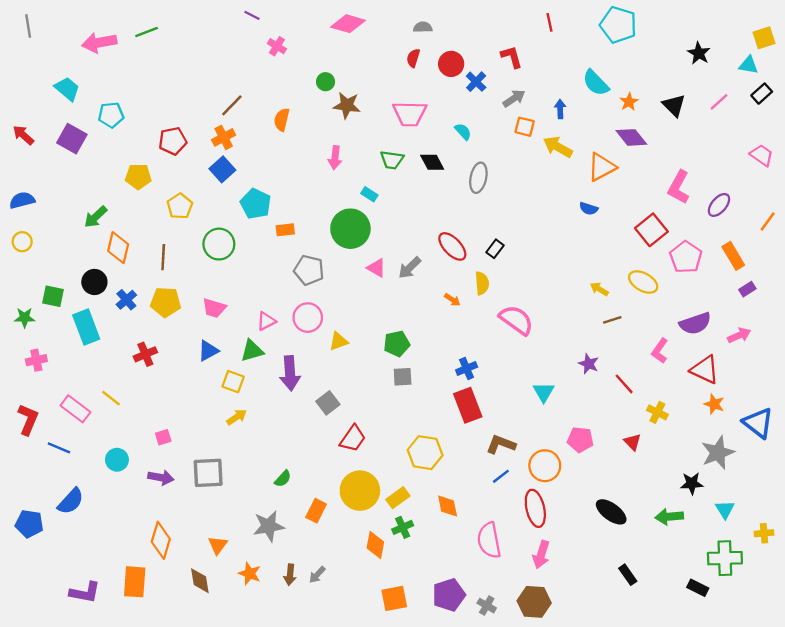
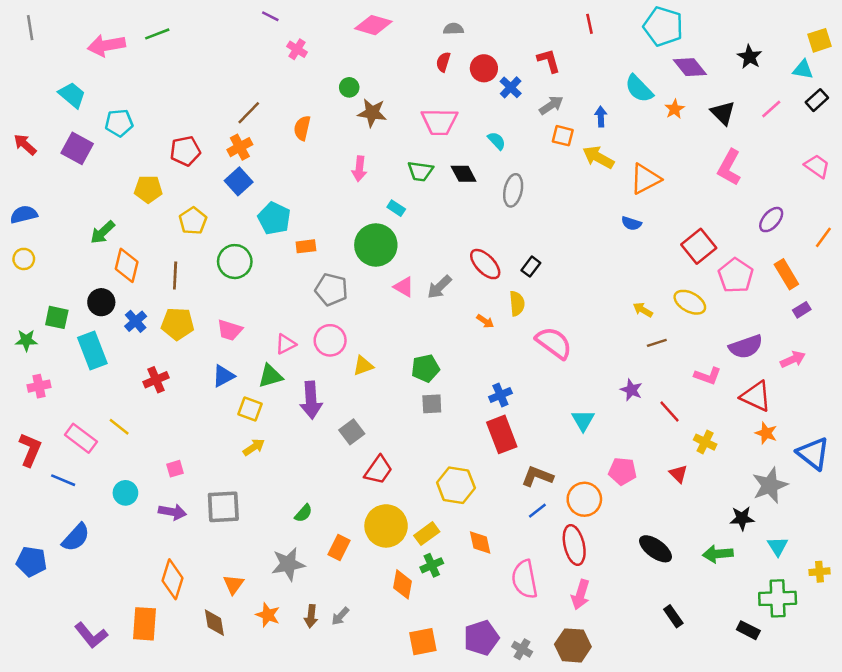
purple diamond: (631, 137) -> (690, 67), moved
pink L-shape: (679, 187) -> (729, 167), moved
pink L-shape: (660, 351) -> (708, 376), turned -105
purple L-shape: (85, 592) -> (91, 635), turned 40

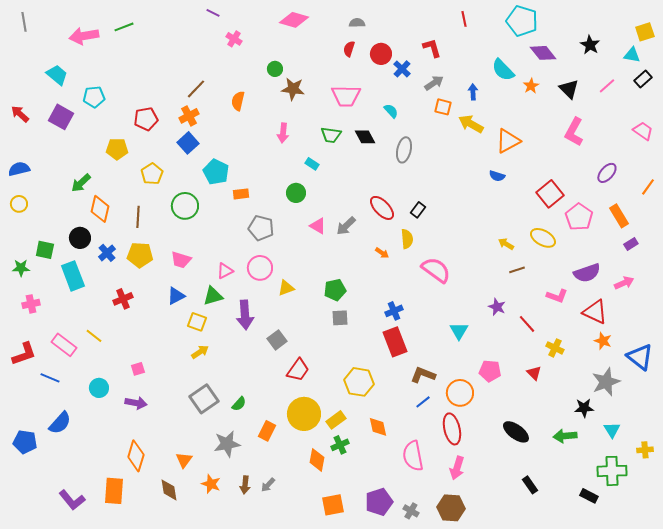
green circle: (376, 245) -> (296, 193), size x0.6
red L-shape: (30, 450) -> (24, 354), turned 48
gray square: (223, 507) -> (204, 399), moved, turned -32

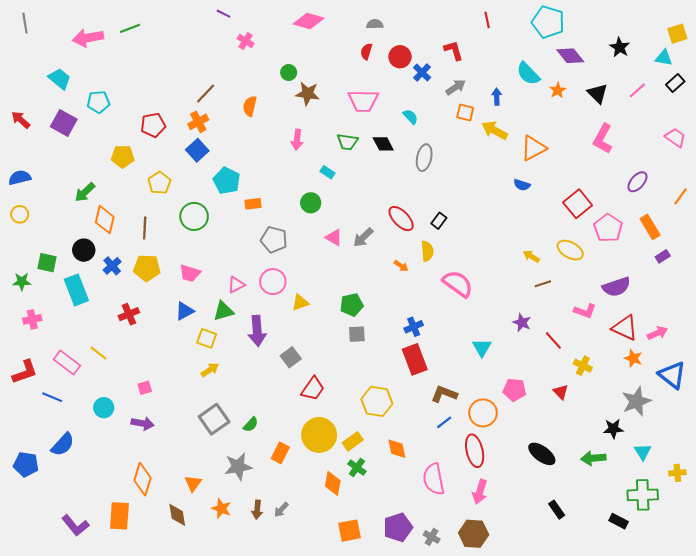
pink arrow: (624, 283) -> (657, 333), moved
green cross: (340, 445) -> (357, 468), turned -30

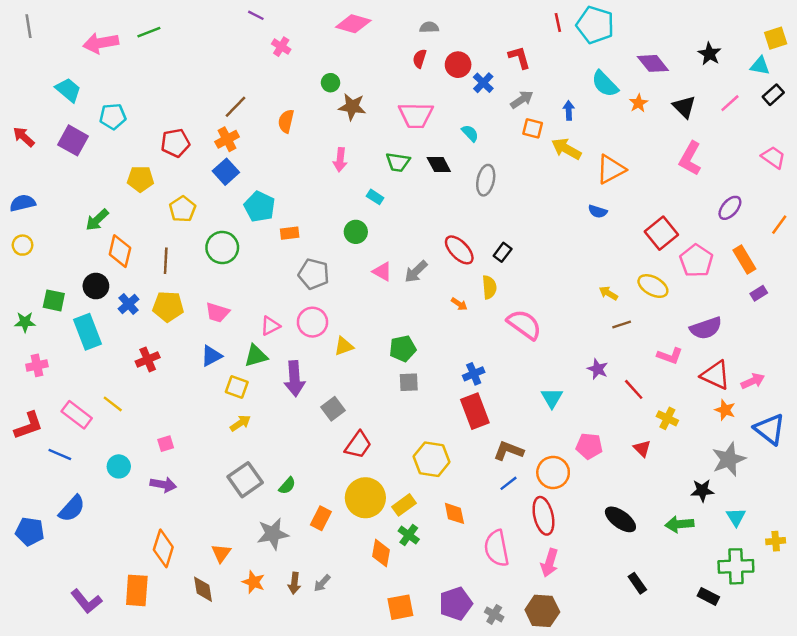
cyan pentagon: (548, 22) -> (595, 25), moved

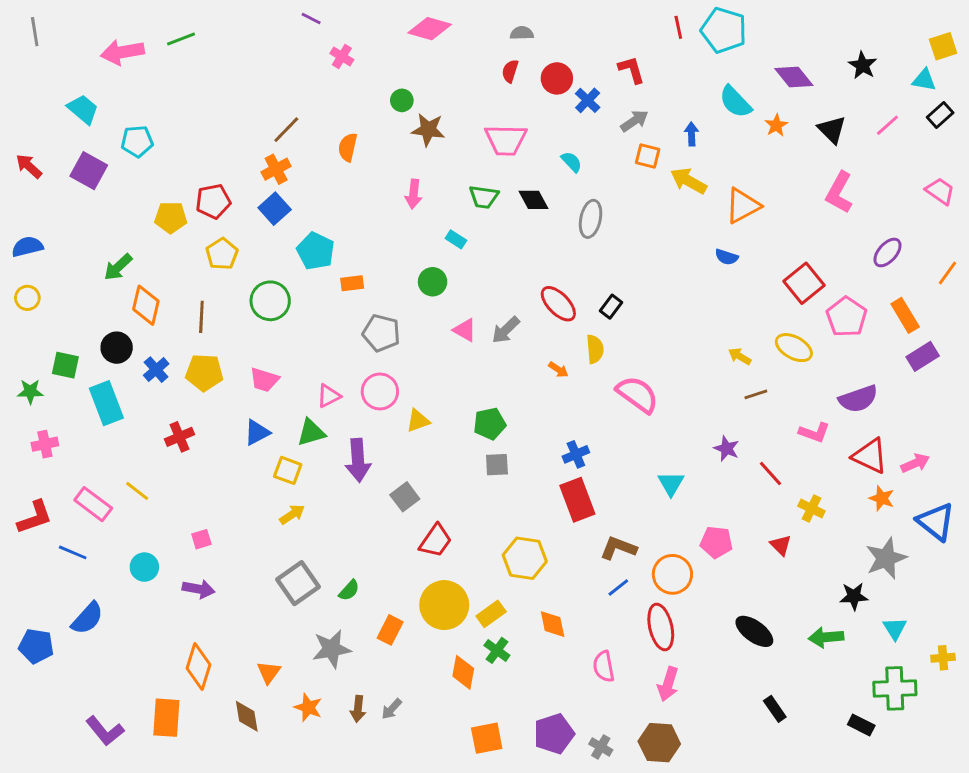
red pentagon: (175, 143) -> (213, 201), moved
purple rectangle: (759, 293) -> (923, 356), size x1.5
pink semicircle: (497, 548) -> (604, 666), size x0.7

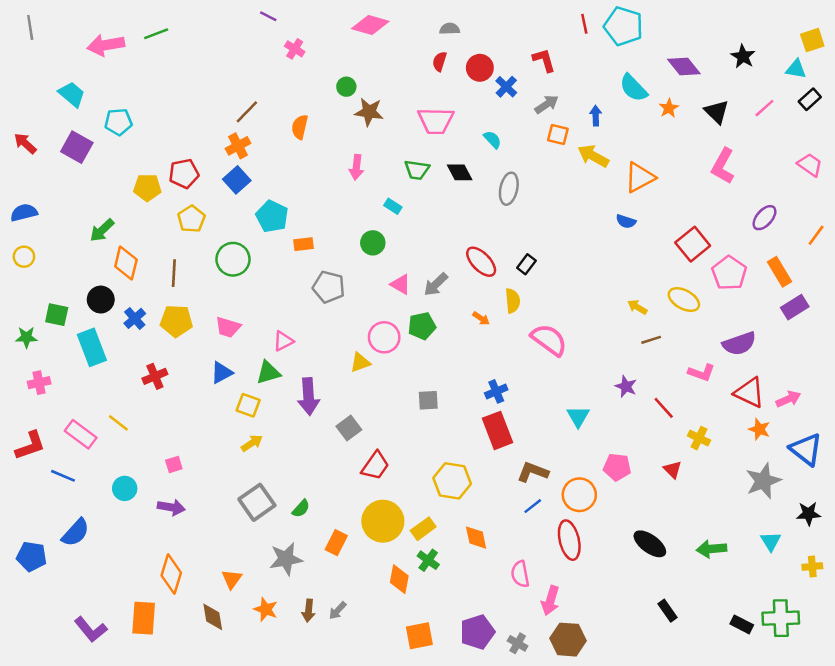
pink circle: (380, 391) -> (384, 337), moved
green pentagon: (490, 424) -> (422, 326), moved
black star: (854, 596) -> (809, 514), moved
pink arrow: (668, 684) -> (550, 601), moved
green cross: (895, 688) -> (781, 618), moved

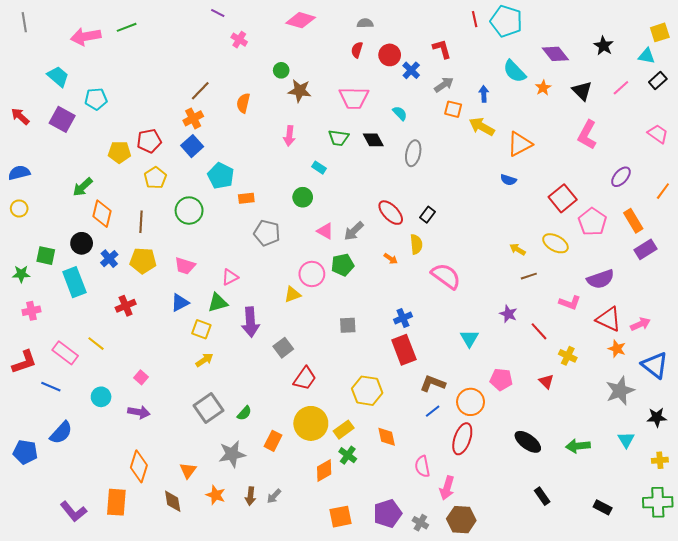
pink square: (174, 464) -> (141, 377), turned -32
red ellipse: (569, 540) -> (462, 439), turned 32
orange diamond: (399, 579) -> (324, 471), turned 50
green cross: (781, 618) -> (658, 502), moved

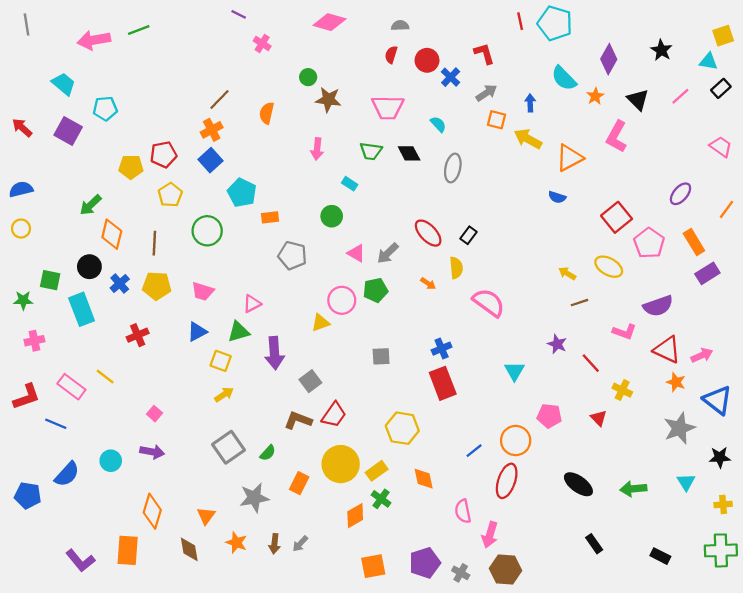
purple diamond: (555, 54) -> (609, 59), turned 68
pink L-shape: (587, 135) -> (617, 137), moved
brown L-shape: (433, 384) -> (298, 420), moved
cyan circle: (101, 397) -> (111, 461), moved

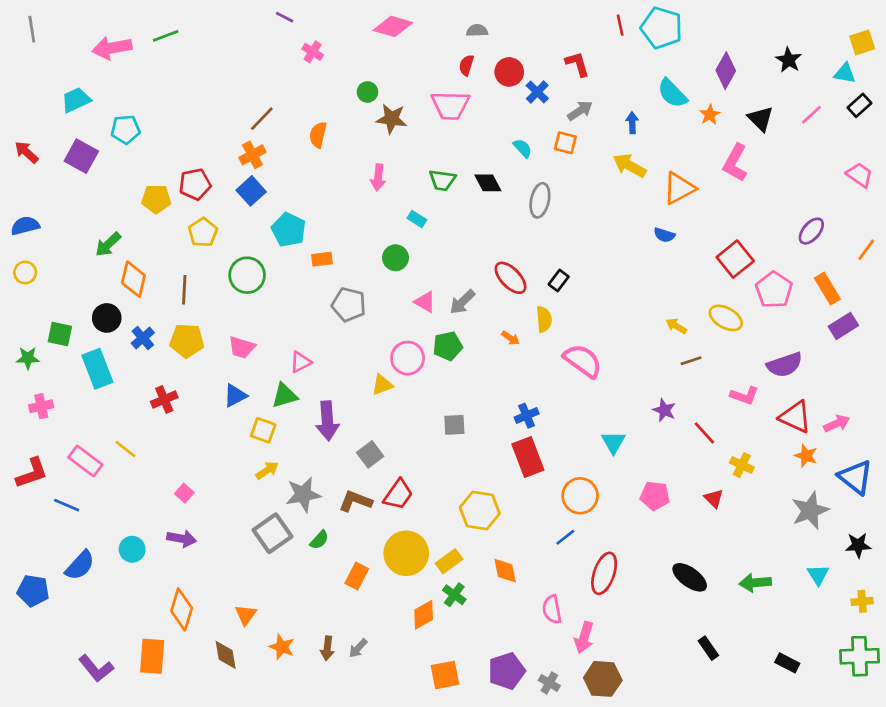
cyan trapezoid: (64, 84) -> (76, 100), turned -65
pink trapezoid: (388, 107) -> (450, 105), moved
orange square: (497, 120) -> (565, 143), moved
orange circle: (516, 441) -> (580, 496), moved
gray star: (254, 498) -> (303, 494), moved

